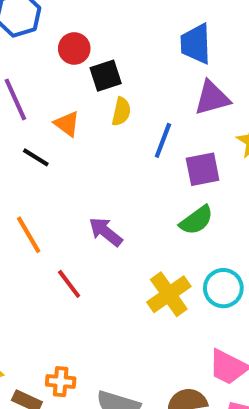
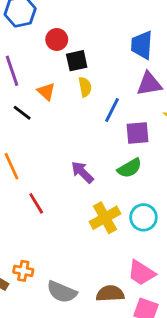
yellow semicircle: (121, 112) -> (85, 87), turned -30
purple arrow: (106, 232) -> (82, 172), moved

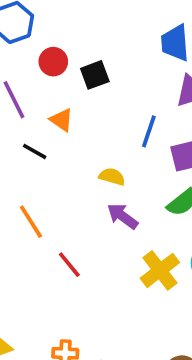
red circle: (57, 39) -> (53, 62), moved
yellow semicircle: (85, 87) -> (112, 177), moved, turned -54

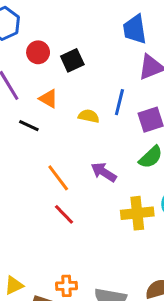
yellow semicircle: (112, 177) -> (89, 116), moved
orange line: (31, 222) -> (58, 178), moved
yellow cross: (160, 270) -> (137, 213), turned 36

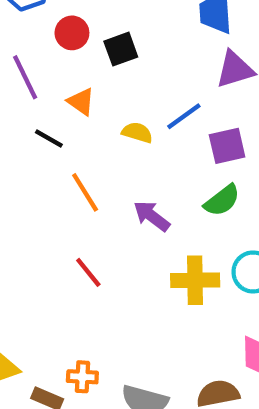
blue line: (119, 102) -> (184, 116), turned 35
orange line: (58, 178) -> (85, 192), moved

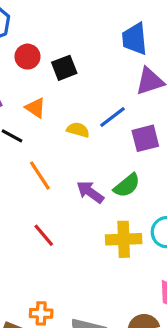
green semicircle: (222, 200) -> (127, 185), moved

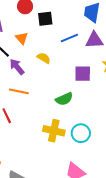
blue line: (113, 117) -> (69, 38), moved
orange line: (40, 176) -> (19, 91), moved, turned -60
purple arrow: (90, 192) -> (17, 67), moved

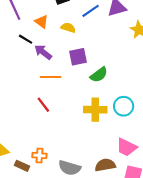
yellow semicircle: (44, 58) -> (68, 28), moved
purple square: (83, 74) -> (78, 57), moved

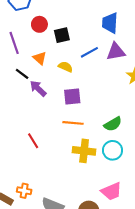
green semicircle: (99, 75) -> (113, 124), moved
orange line: (51, 77) -> (73, 123), moved
pink trapezoid: (127, 147) -> (111, 191), turned -55

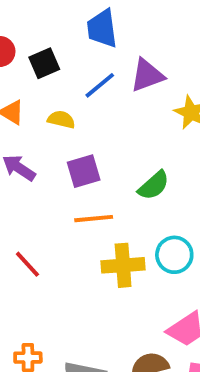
blue trapezoid: (110, 23) -> (102, 28), moved
green semicircle: (113, 124) -> (154, 185), moved

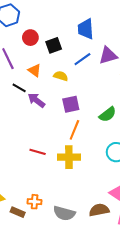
orange line: (94, 219) -> (74, 130), turned -66
red line: (27, 264) -> (38, 152), turned -35
yellow cross: (123, 265) -> (69, 157), moved

